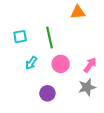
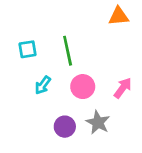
orange triangle: (78, 12) -> (119, 16), moved
gray star: (87, 87) -> (98, 122), moved, turned -30

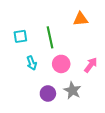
orange triangle: (119, 16) -> (81, 19), moved
cyan arrow: (43, 85) -> (32, 63), turned -56

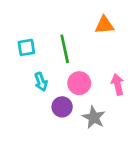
pink arrow: (91, 65) -> (118, 84), turned -49
purple circle: (48, 93) -> (62, 107), moved

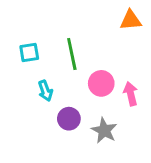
orange triangle: (104, 25) -> (131, 20), moved
pink circle: (79, 83) -> (101, 83), moved

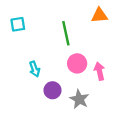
cyan square: (29, 53) -> (18, 24), moved
green line: (72, 54) -> (66, 33), moved

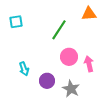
green line: (66, 33) -> (59, 30), turned 45
cyan arrow: (35, 69) -> (24, 69), moved

